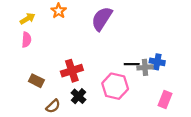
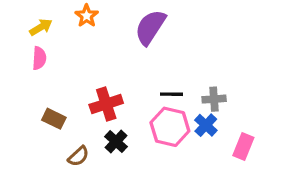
blue cross: (157, 62) -> (206, 125), moved, turned 32
black line: (132, 64) -> (172, 94), moved

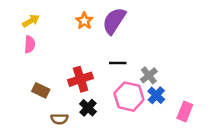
orange star: (87, 16) -> (84, 21), moved
black line: (172, 94) -> (118, 63), moved
gray cross: (214, 99) -> (149, 75), moved, turned -35
brown semicircle: (78, 156) -> (59, 119), turned 42

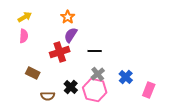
purple semicircle: (114, 21) -> (71, 35), moved, size x0.7
gray cross: (149, 75) -> (98, 74), moved
red cross: (81, 79) -> (60, 52), moved
pink hexagon: (129, 97) -> (95, 90), moved

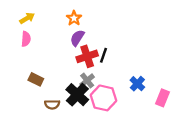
black line: (95, 51) -> (103, 55), turned -72
red cross: (60, 52) -> (87, 56), moved
gray cross: (98, 74) -> (87, 80), moved
black cross: (71, 87) -> (77, 95), size x1.5

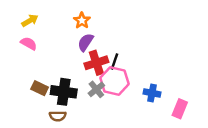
pink semicircle: (26, 39) -> (29, 43), turned -64
blue cross: (137, 84) -> (152, 93), turned -32
black cross: (77, 95) -> (64, 92), moved, turned -35
pink hexagon: (103, 98) -> (115, 81), moved

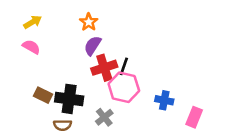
gray cross: (96, 89) -> (104, 117), moved

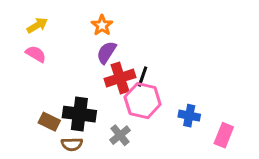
brown rectangle: (43, 95) -> (49, 122), moved

